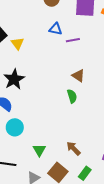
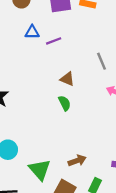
brown arrow: (73, 148) -> (77, 161), turned 126
green triangle: (39, 150) -> (40, 170), size x1.5

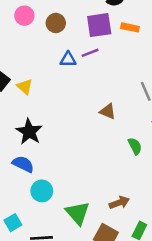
purple line: (54, 41) -> (90, 53), moved
green semicircle: (65, 103) -> (135, 146), moved

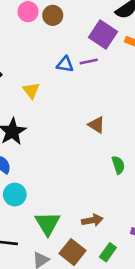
brown circle: (56, 23) -> (53, 15), moved
purple square: (99, 25) -> (103, 35), turned 32
yellow triangle: (25, 87) -> (31, 90), moved

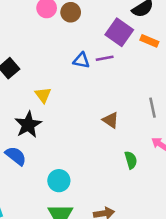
yellow triangle: (31, 90) -> (43, 95), moved
cyan circle: (15, 195) -> (59, 181), moved

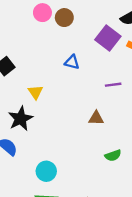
purple line: (105, 58) -> (113, 85), moved
brown triangle: (111, 120) -> (96, 118), turned -35
green semicircle: (131, 160) -> (113, 155), turned 84

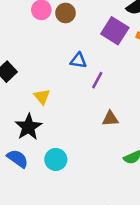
purple line: (113, 85) -> (97, 80), moved, turned -49
cyan circle: (46, 171) -> (56, 159), moved

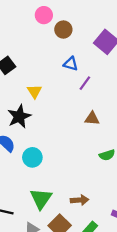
brown circle: (65, 13) -> (63, 30), moved
cyan circle: (56, 159) -> (32, 157), moved

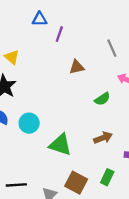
green triangle: (41, 199) -> (60, 145), moved, turned -30
brown arrow: (80, 200) -> (103, 138), moved

